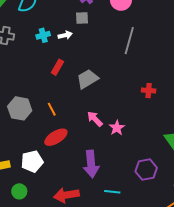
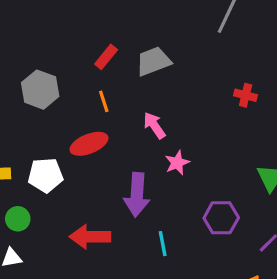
red rectangle: (57, 67) -> (106, 57), moved
orange line: (52, 109) -> (104, 101), moved
pink star: (117, 128) -> (177, 163), moved
cyan line: (112, 192) -> (163, 244), turned 63

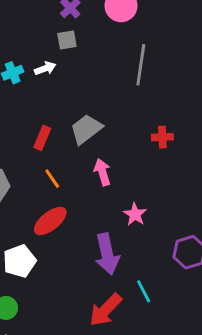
red cross: (246, 95) -> (162, 137), moved
pink arrow: (154, 125) -> (102, 172), moved, turned 35
red arrow: (90, 237) -> (105, 310), moved, turned -30

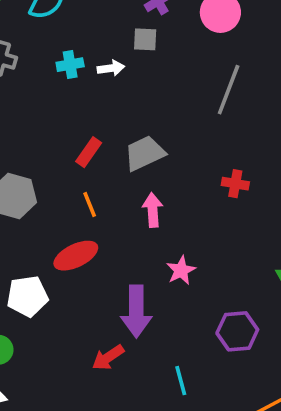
cyan line: (144, 291) -> (181, 381), moved
red arrow: (105, 310) -> (108, 357), moved, size x0.7

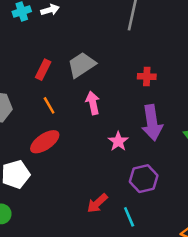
purple arrow: (136, 311) -> (152, 123), moved
purple hexagon: (237, 331) -> (144, 179), moved
red arrow: (108, 357) -> (97, 203), moved

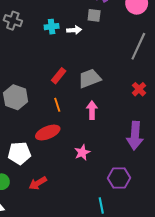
red cross: (147, 77) -> (139, 89), moved, turned 32
pink star: (118, 141) -> (82, 152), moved
red arrow: (97, 203) -> (38, 183), moved

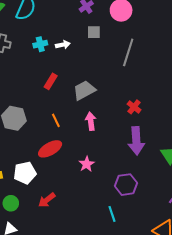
gray square: (94, 15) -> (94, 32), moved
red rectangle: (59, 76) -> (51, 81), moved
red cross: (139, 89) -> (134, 107), moved

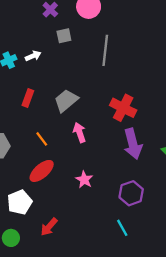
red cross: (134, 107) -> (123, 108), size x1.6

